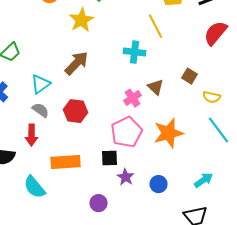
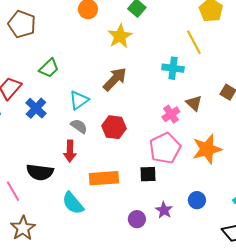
purple star: (126, 177) -> (164, 210), moved

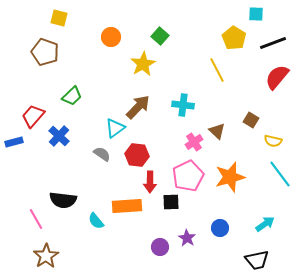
cyan cross: (173, 68) -> (183, 105), moved
cyan triangle: (79, 100) -> (115, 128), moved
red arrow: (70, 151) -> (150, 182), moved
cyan semicircle: (73, 203) -> (96, 221), moved, size x0.7

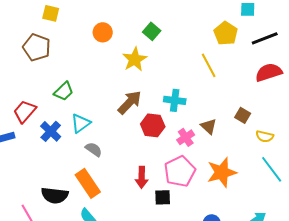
red semicircle: (277, 77) -> (269, 72), turned 32
cyan triangle: (115, 128) -> (81, 123), moved
red hexagon: (137, 155) -> (153, 125), moved
orange rectangle: (127, 206) -> (88, 183), moved, turned 60

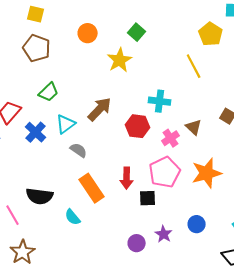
brown pentagon: (37, 47) -> (37, 48), moved
brown arrow: (130, 102) -> (100, 109), moved
orange rectangle: (88, 183) -> (92, 188), moved

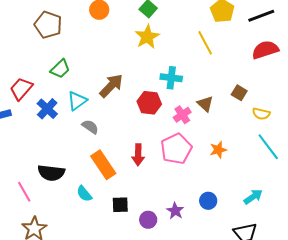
yellow star: (120, 60) -> (147, 37), moved
orange star: (207, 173) -> (218, 150), size x0.6
black square: (148, 198) -> (120, 205), moved

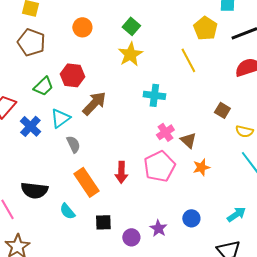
red hexagon: (149, 103) -> (72, 75), moved
brown triangle: (205, 104) -> (188, 140), moved
gray semicircle: (90, 127) -> (73, 144), turned 30

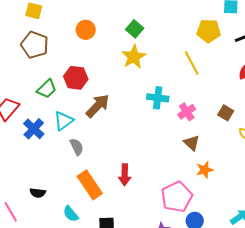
yellow pentagon: (205, 28) -> (209, 31), turned -30
pink cross: (165, 132) -> (187, 112), moved
pink pentagon: (159, 166) -> (177, 197), moved
black semicircle: (34, 190) -> (38, 193), size x0.6

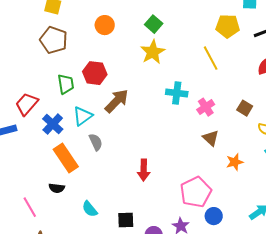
green trapezoid: (47, 89) -> (66, 84), turned -55
orange star: (205, 170) -> (235, 162), moved
orange rectangle: (90, 185) -> (66, 158), moved

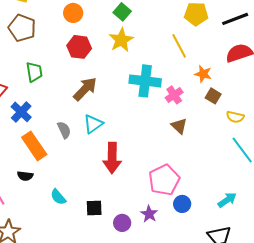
red hexagon: (95, 73) -> (79, 47), moved
cyan cross: (177, 93) -> (145, 81), size x1.4
cyan triangle: (83, 116) -> (93, 124), moved
orange star: (235, 162) -> (203, 74), moved, turned 30
red arrow: (144, 170) -> (112, 158), size x1.4

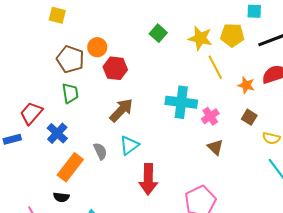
orange circle: (73, 13) -> (97, 47), moved
brown pentagon: (22, 28) -> (70, 59), moved
yellow star: (121, 40) -> (200, 38), moved, turned -30
orange star: (203, 74) -> (246, 85), moved
orange rectangle: (34, 146) -> (70, 167), turned 72

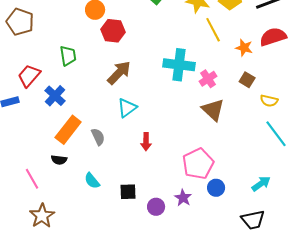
brown pentagon: (70, 59) -> (20, 22), moved
brown triangle: (215, 147) -> (213, 110), size x1.4
gray semicircle: (100, 151) -> (98, 137), moved
red arrow: (148, 179) -> (146, 142), size x0.6

